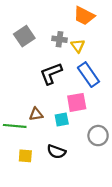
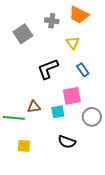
gray cross: (60, 39) -> (52, 21), moved
blue rectangle: (88, 75) -> (83, 70), size x0.6
gray circle: (98, 136) -> (92, 117), moved
black semicircle: (56, 152) -> (67, 142), moved

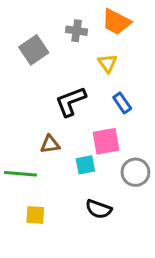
brown triangle: (34, 107) -> (50, 144), moved

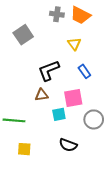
gray cross: (77, 31) -> (57, 14), moved
brown triangle: (50, 144) -> (42, 95), moved

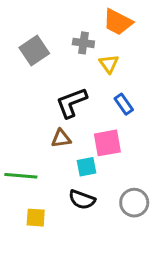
gray cross: (57, 14) -> (83, 43), moved
gray circle: (94, 119) -> (134, 203), moved
black semicircle: (68, 145) -> (82, 200), moved

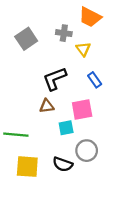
black semicircle: (82, 200) -> (63, 164), moved
gray circle: (134, 203) -> (87, 151), moved
yellow square: (36, 218) -> (27, 167), size x1.5

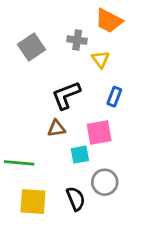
blue rectangle: (95, 80) -> (114, 97), turned 56
black semicircle: (63, 164) -> (76, 199), turned -132

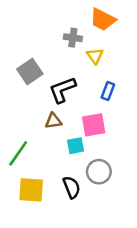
gray square: (32, 47) -> (30, 72), moved
green line: (19, 163) -> (18, 153), turned -60

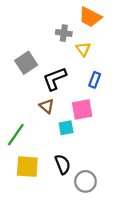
brown triangle: (53, 121) -> (47, 106), turned 49
gray circle: (99, 172) -> (85, 181), moved

